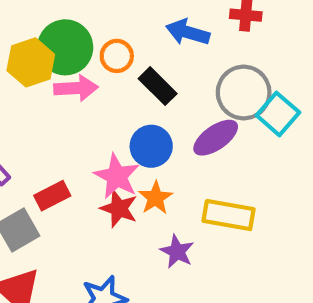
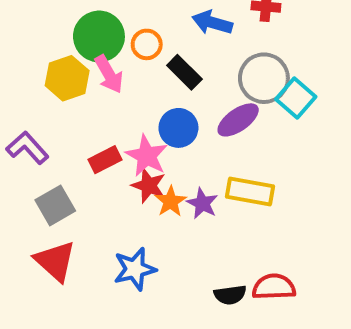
yellow hexagon: (31, 62) -> (67, 78), moved
pink arrow: (76, 88) -> (109, 74), turned 63
red rectangle: (52, 196) -> (105, 160), moved
orange star: (155, 198) -> (171, 201), moved
purple star: (177, 252) -> (202, 203), moved

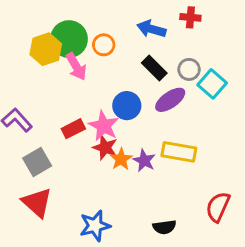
black rectangle: (184, 72) -> (154, 68), moved
yellow hexagon: (67, 78) -> (46, 49), moved
gray circle: (264, 78) -> (189, 69), size x0.6
blue star: (135, 269) -> (95, 226), moved
red semicircle: (274, 287) -> (218, 207), moved, turned -64

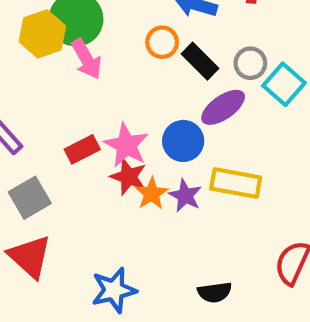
orange circle: (104, 45) -> (162, 42), moved
blue circle: (127, 106) -> (183, 141), moved

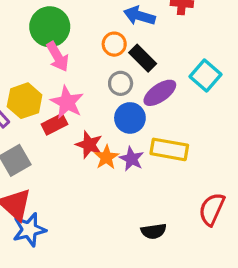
yellow hexagon: (42, 34) -> (25, 101), moved
gray circle: (250, 63) -> (121, 83), moved
pink star: (126, 145) -> (67, 102), moved
blue star: (114, 290) -> (29, 230), moved

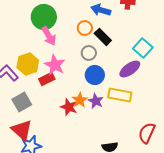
purple ellipse: (160, 93) -> (130, 69), moved
red star: (89, 145) -> (69, 107), moved

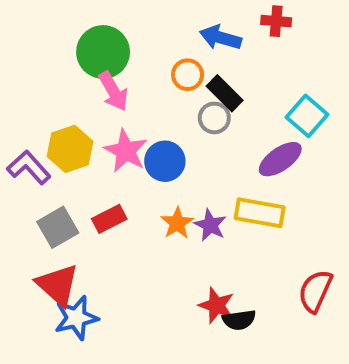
gray circle: (89, 53) -> (214, 118), moved
blue circle: (95, 75) -> (165, 161), moved
red rectangle: (47, 79) -> (109, 219), moved
red star: (69, 107) -> (216, 305), moved

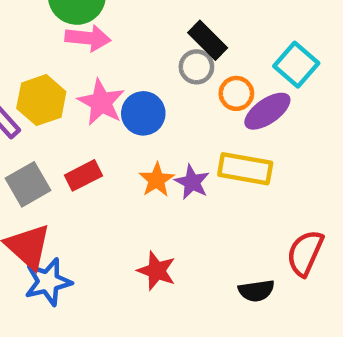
orange circle: (188, 75) -> (236, 93), moved
pink arrow: (113, 91) -> (88, 38), turned -54
red star: (216, 305) -> (157, 271), moved
black semicircle: (239, 320) -> (256, 291), moved

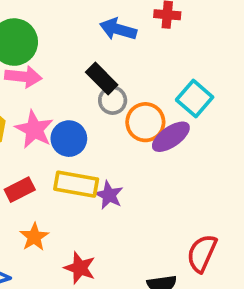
black rectangle: (208, 40) -> (102, 78), moved
orange circle: (236, 93) -> (145, 122), size x1.4
yellow rectangle: (245, 169) -> (76, 184), moved
orange star: (157, 180) -> (34, 237), moved

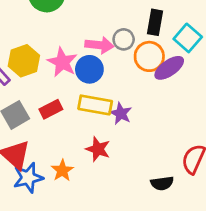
pink arrow: (23, 77) -> (99, 45), moved
black rectangle: (102, 78) -> (155, 22), moved, turned 55
orange star: (34, 237) -> (62, 170), moved
red star: (80, 268) -> (98, 149), moved

